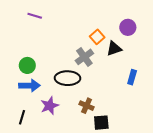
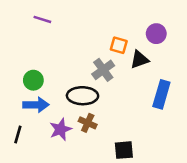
orange square: (97, 37) -> (119, 45), turned -32
blue rectangle: (132, 77) -> (161, 94), size x1.5
brown cross: (87, 106) -> (88, 123), moved
black line: (22, 117) -> (18, 135), moved

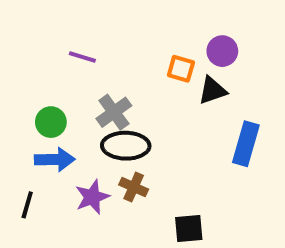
purple line: (42, 19) -> (82, 57), moved
purple circle: (156, 34) -> (222, 51), moved
gray cross: (103, 70) -> (114, 112), moved

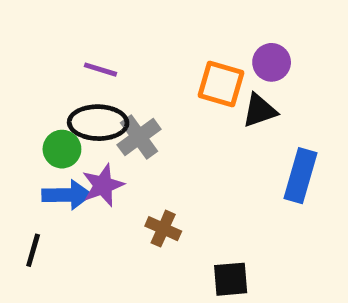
orange square: (181, 69) -> (221, 84), size x1.4
black ellipse: (126, 146) -> (98, 123), moved
purple star: (92, 197) -> (103, 185), moved

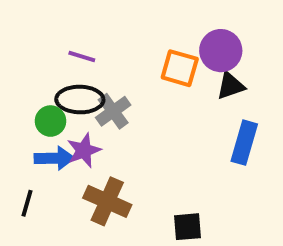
purple circle: (272, 62) -> (221, 51), size x1.4
black triangle: (260, 111) -> (231, 86), moved
brown cross: (163, 229) -> (107, 201), moved, size x1.6

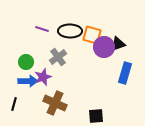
purple circle: (221, 51) -> (104, 47), moved
black ellipse: (80, 100) -> (70, 31), moved

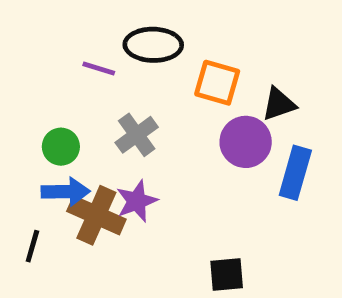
black ellipse: (70, 31) -> (153, 45), moved
purple circle: (104, 47) -> (246, 142), moved
purple star: (43, 77) -> (137, 201), moved
brown cross: (55, 103) -> (96, 215), moved

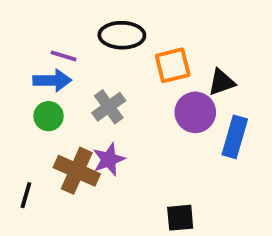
purple line: (99, 68) -> (64, 56), moved
orange square: (217, 83) -> (173, 65), turned -30
blue arrow: (66, 192) -> (52, 80), moved

